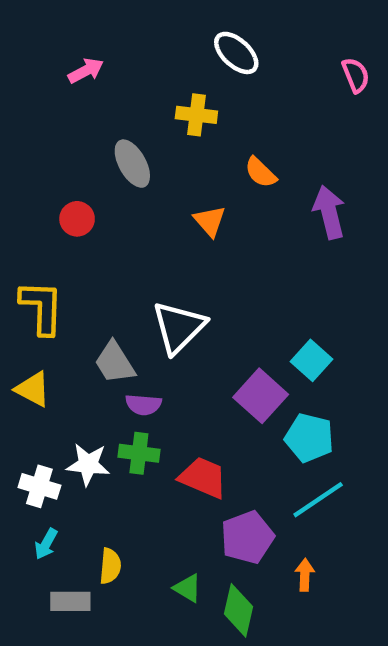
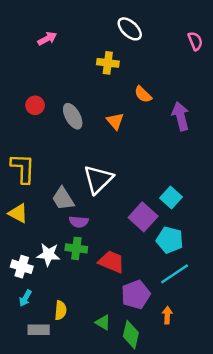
gray ellipse: (132, 164) -> (73, 116), moved
red circle: (77, 219) -> (35, 105), moved

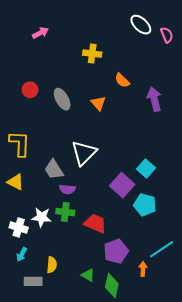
white ellipse: (130, 29) -> (141, 25), moved
cyan line: (175, 274) -> (162, 249), moved

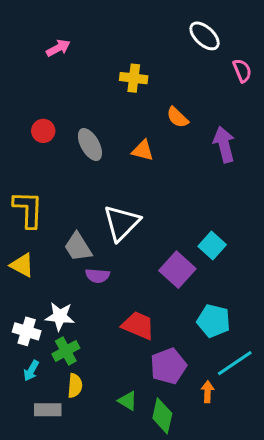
pink semicircle: (167, 35) -> (242, 71), moved
orange triangle: (98, 103) -> (143, 151), turned -35
cyan pentagon: (145, 205) -> (214, 321), moved
green cross: (65, 212) -> (66, 351), moved, turned -36

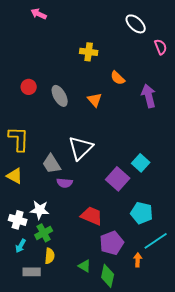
pink arrow: (58, 48) -> (39, 14), moved, turned -126
orange triangle: (143, 151) -> (95, 100), turned 35

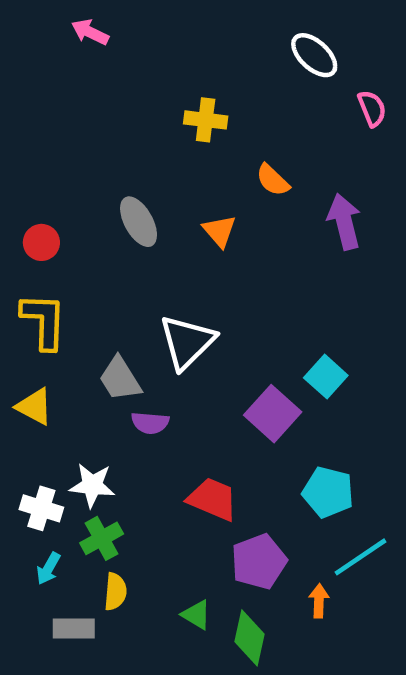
red circle: (29, 87) -> (41, 242), moved

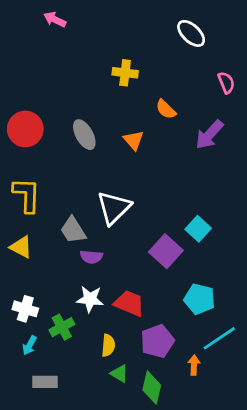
pink semicircle: (372, 108) -> (226, 83), moved
purple arrow: (344, 222) -> (209, 135), turned -124
red circle: (41, 242) -> (25, 129), moved, size x1.6
white star: (92, 485) -> (90, 299), moved
yellow semicircle: (115, 592) -> (108, 345), moved

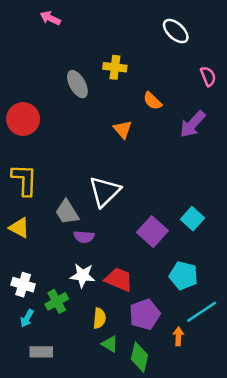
gray ellipse: (84, 135) -> (77, 84), moved
cyan square: (198, 229) -> (193, 219), moved

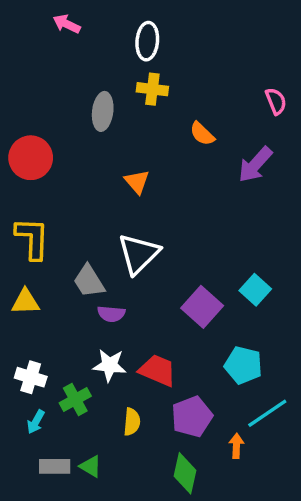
white ellipse: (176, 31) -> (147, 41), moved, turned 52
gray ellipse: (77, 84) -> (103, 111), turned 36
orange triangle: (123, 129) -> (137, 182), moved
yellow triangle: (19, 228) -> (26, 302), turned -30
green triangle: (110, 344) -> (91, 466), moved

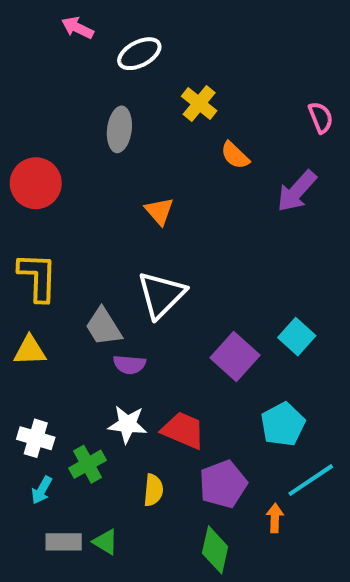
white ellipse: (147, 41) -> (139, 54), moved, turned 57
yellow cross: (152, 89) -> (199, 103), moved, turned 32
cyan pentagon: (243, 365) -> (283, 424), turned 30

